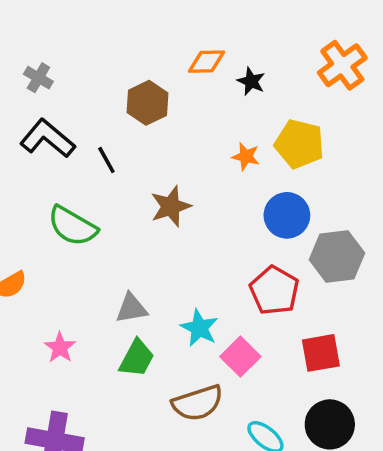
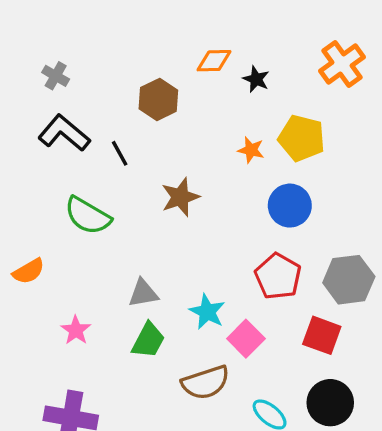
gray hexagon: (337, 256) -> (349, 280), moved
red square: (321, 353) -> (322, 335), turned 30

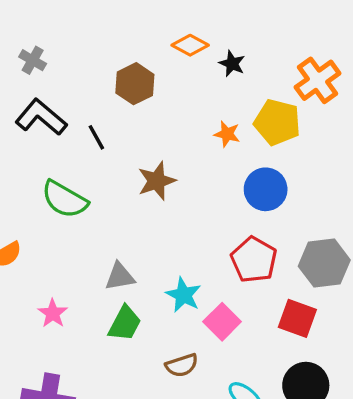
orange diamond: (214, 61) -> (190, 45), turned 30
orange cross: (342, 64) -> (318, 80), moved
brown semicircle: (206, 382) -> (182, 365), size x0.7

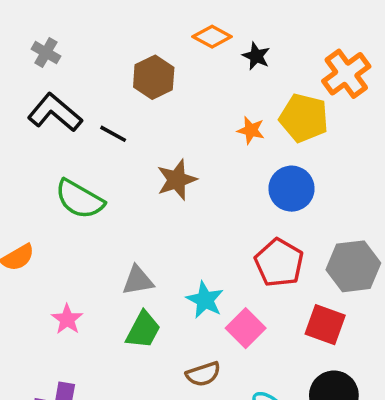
black line: (96, 137) -> (113, 134), turned -32

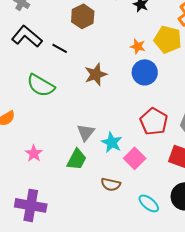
blue circle: (292, 189) -> (145, 72), moved
gray triangle: (138, 280) -> (86, 132), moved, turned -42
brown semicircle: (203, 374) -> (111, 184), turned 30

